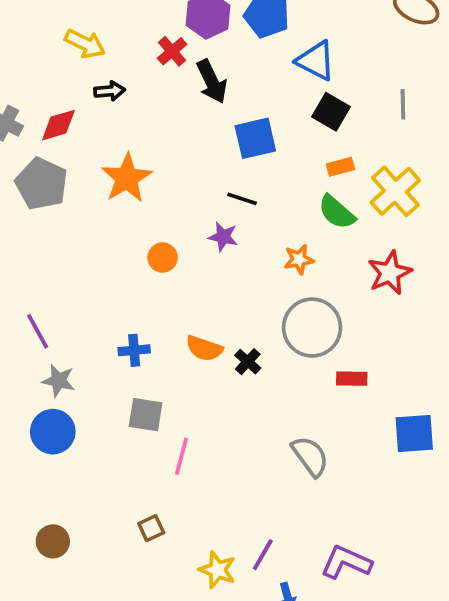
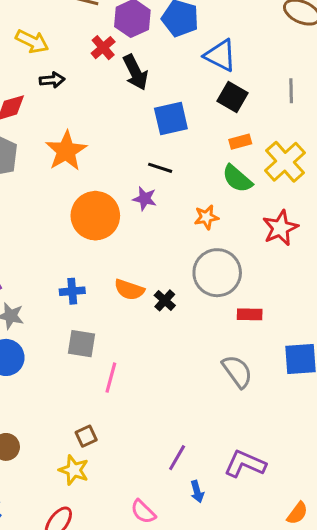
orange circle: (163, 258) -> (95, 216), size x2.0
gray semicircle: (310, 456) -> (237, 371), moved
yellow star: (217, 570) -> (74, 470), moved

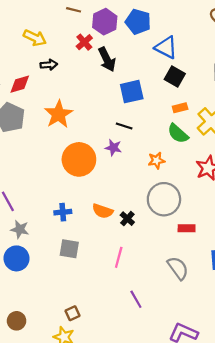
pink line: (111, 378) -> (119, 257), moved
purple line: (177, 458) -> (136, 299), moved, turned -60

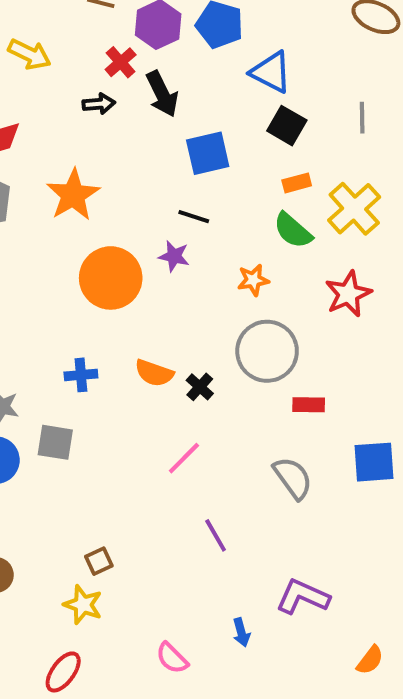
black arrow: (49, 65) -> (99, 104), moved
gray square: (69, 249) -> (55, 442), moved
pink line: (119, 257) -> (184, 458), turned 30

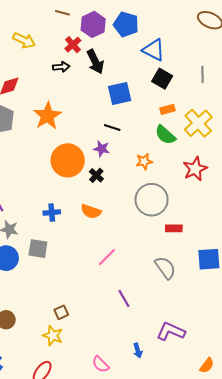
black cross: (200, 387) -> (96, 175), moved

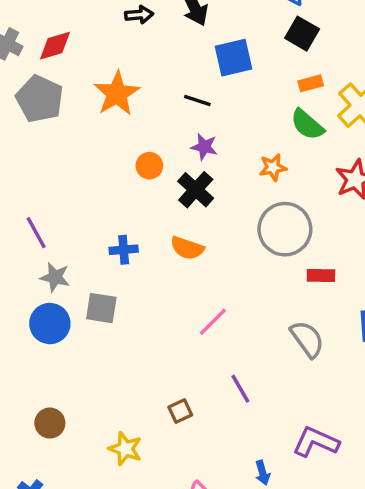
black line: (112, 127) -> (197, 100), moved
orange circle: (68, 160) -> (149, 166), size x0.5
black cross: (96, 175) -> (196, 190), size x1.5
brown square: (61, 312) -> (180, 411), moved

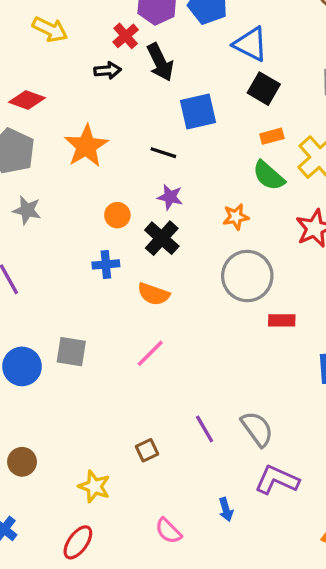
red diamond: (55, 46) -> (27, 100), turned 36
blue cross: (124, 250) -> (106, 264), moved
gray star: (55, 277) -> (27, 210), moved
pink line: (213, 322) -> (150, 353), moved
gray semicircle: (307, 339) -> (257, 429), moved

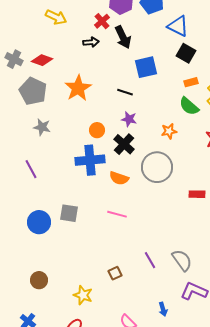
blue cross: (106, 264) -> (90, 160), size x1.8
gray circle: (247, 276) -> (157, 167), moved
pink line: (150, 353) -> (117, 214), turned 60

